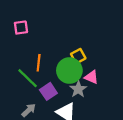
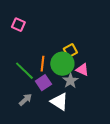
pink square: (21, 28) -> (18, 25), turned 32
orange line: (39, 63) -> (42, 64), moved

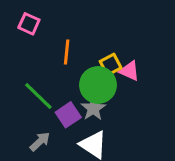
orange line: (42, 64) -> (67, 52), moved
pink triangle: (82, 70) -> (129, 71), moved
gray star: (70, 81) -> (93, 109), moved

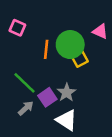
pink triangle: (129, 71) -> (100, 31), moved
green circle: (98, 85) -> (70, 45), moved
gray arrow: (40, 141) -> (26, 108), moved

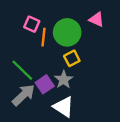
pink square: (17, 28) -> (32, 24), moved
yellow square: (80, 59) -> (72, 58), moved
gray arrow: (26, 108) -> (23, 95), size x1.5

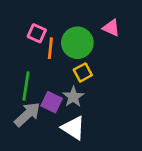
green line: (22, 70) -> (26, 86), turned 55
purple square: (45, 84) -> (52, 102), turned -30

